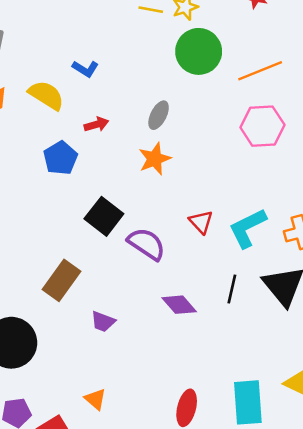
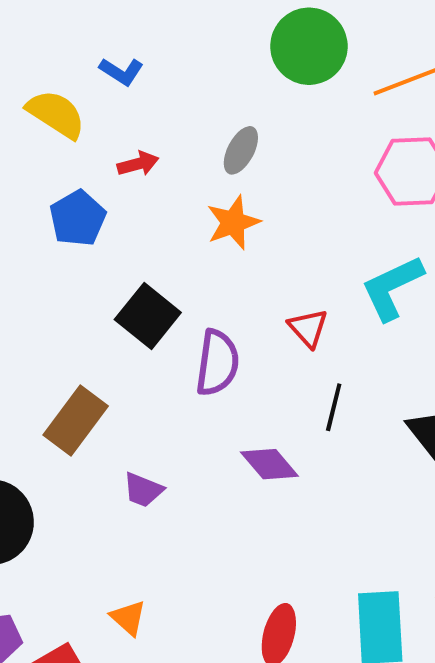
cyan L-shape: (248, 228) -> (392, 288), moved
purple semicircle: (147, 244) -> (217, 363), turned 63
black line: (232, 289) -> (334, 407), moved

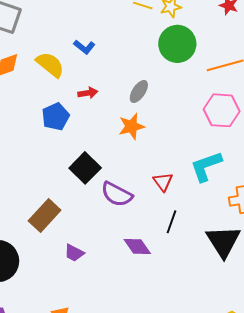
purple semicircle: (217, 363) -> (117, 194), turned 104

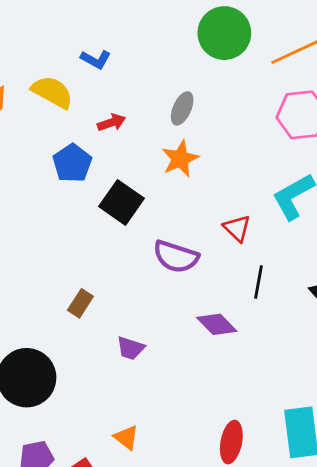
black square: (85, 168) -> (121, 202), moved
brown rectangle: (45, 216) -> (80, 303), size x0.6

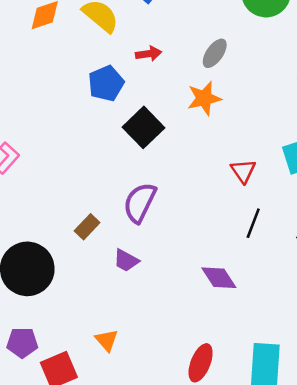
purple semicircle: (176, 257) -> (140, 203), moved, turned 87
brown rectangle: (80, 303) -> (87, 227), moved
purple diamond: (217, 324) -> (219, 278), moved

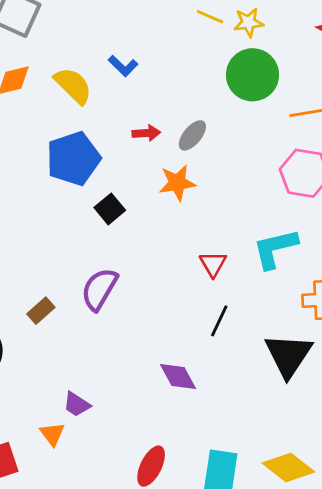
red arrow: (149, 54) -> (146, 133), moved
blue pentagon: (106, 83) -> (73, 159), size x1.4
black square: (143, 127) -> (110, 209), size x0.7
purple trapezoid: (126, 260) -> (77, 404), moved

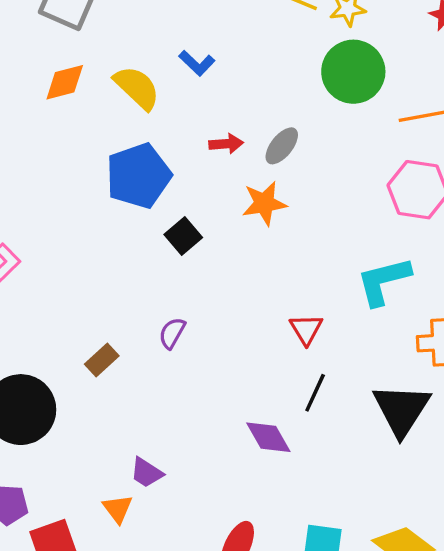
red triangle: (213, 264) -> (306, 329), moved
purple semicircle: (99, 289) -> (172, 333), size x0.6
black line: (219, 321) -> (315, 393), moved

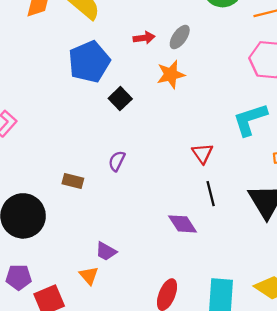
brown rectangle: (102, 360) -> (73, 181), turned 60
black line: (315, 393) -> (211, 194), turned -35

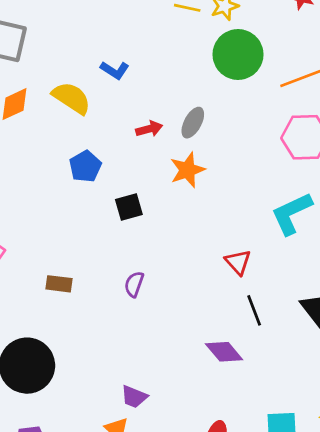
blue pentagon: (89, 62) -> (85, 166), size x0.6
black square: (120, 99) -> (129, 207), turned 35
brown rectangle: (73, 181) -> (59, 284), moved

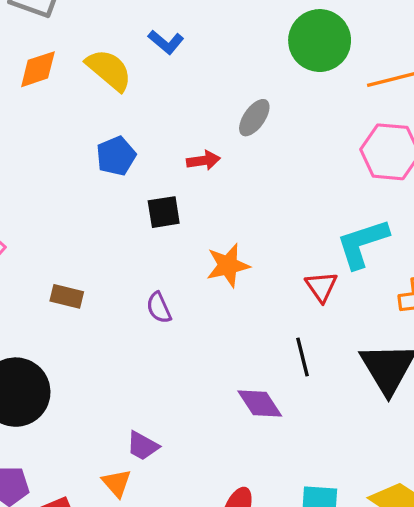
red arrow: (149, 129) -> (203, 161), moved
orange star: (187, 170) -> (228, 265), moved
red triangle: (238, 262) -> (321, 287), moved
purple semicircle: (134, 284) -> (159, 308), turned -50

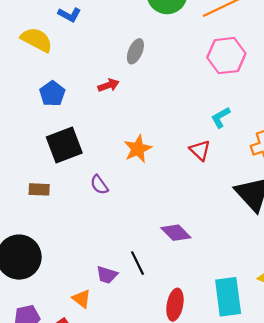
black square: (164, 212) -> (64, 145), moved, size x1.6
cyan L-shape: (362, 243) -> (221, 117), size x0.6
black line: (302, 357) -> (138, 263), moved
orange triangle: (117, 483) -> (82, 299), moved

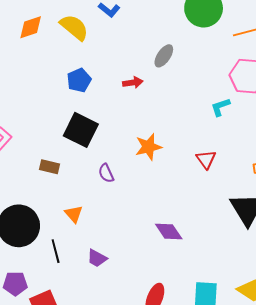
cyan L-shape: (221, 117) -> (220, 107), moved
black square: (64, 145) -> (81, 130), turned 36
black line: (138, 263) -> (56, 251), moved
orange triangle: (82, 299) -> (74, 214), moved

